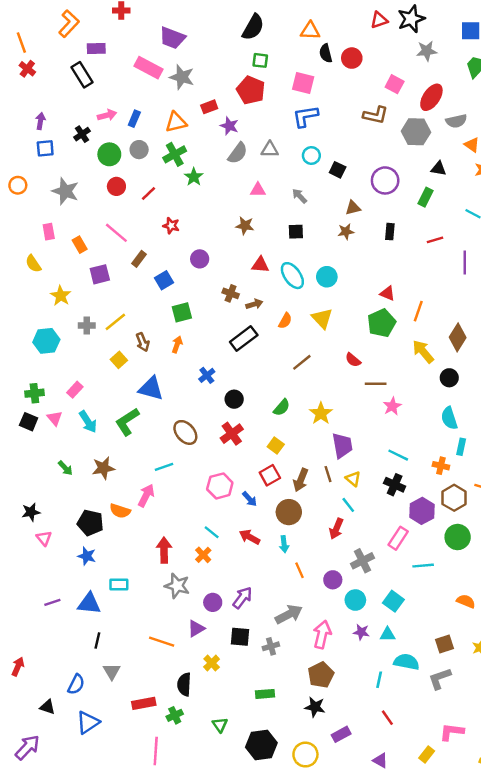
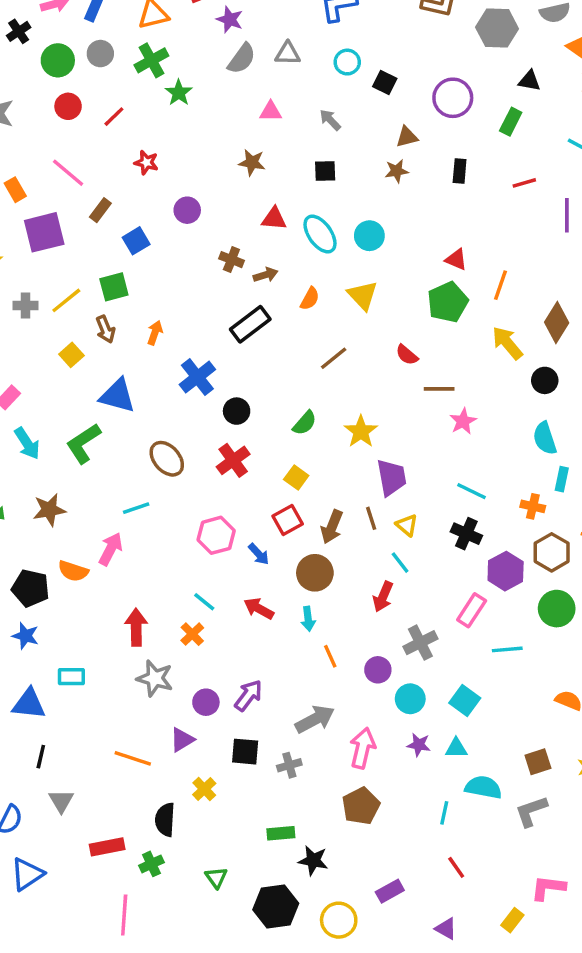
purple square: (100, 274) -> (44, 232), size x1.4
green square: (182, 312) -> (114, 287), moved
blue cross: (207, 375) -> (197, 377), size x1.5
black star: (315, 707) -> (313, 861), moved

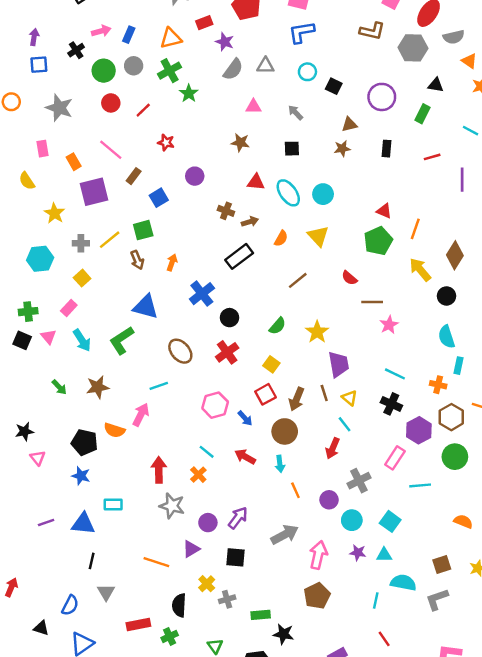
yellow square: (71, 355) -> (82, 278), moved
gray cross: (289, 765) -> (227, 599), moved

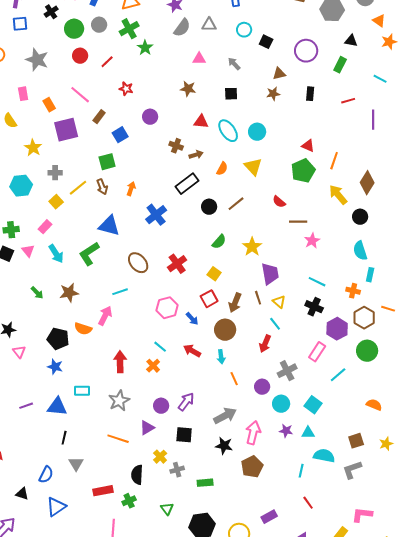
yellow line: (110, 240) -> (78, 188), moved
black circle: (230, 318) -> (209, 207), moved
cyan line: (420, 485) -> (338, 375), turned -36
gray star: (172, 506) -> (119, 401), moved, turned 30
black star: (283, 634) -> (224, 446), moved

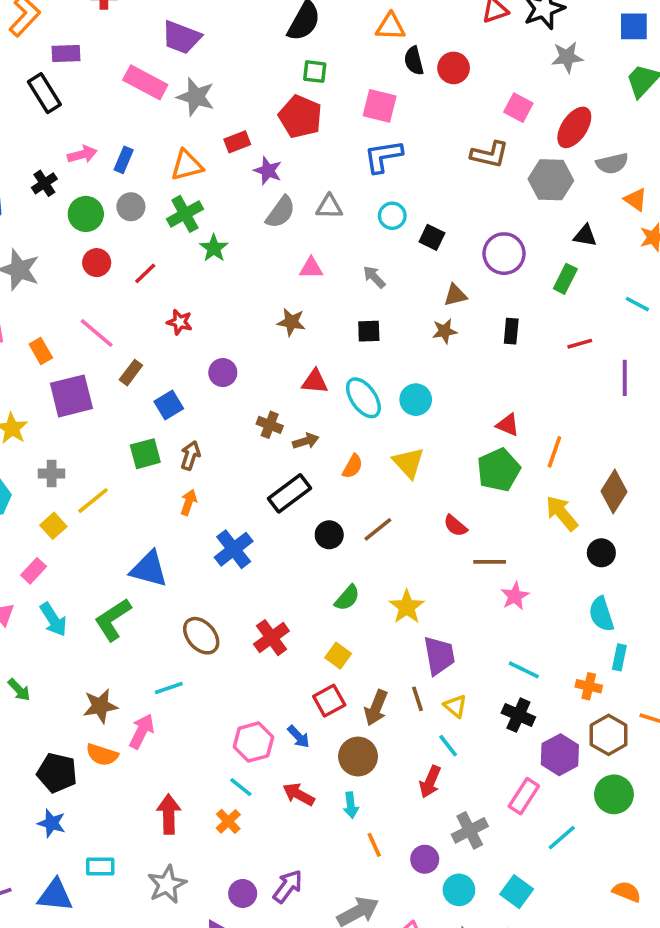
brown arrow: (102, 187) -> (190, 455), moved, turned -140
brown star: (69, 293) -> (100, 706), moved
pink hexagon: (167, 308) -> (253, 742), moved

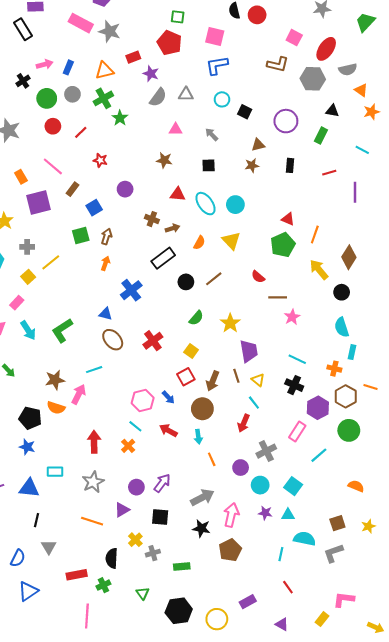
blue triangle: (149, 569) -> (105, 314), moved, size x0.6

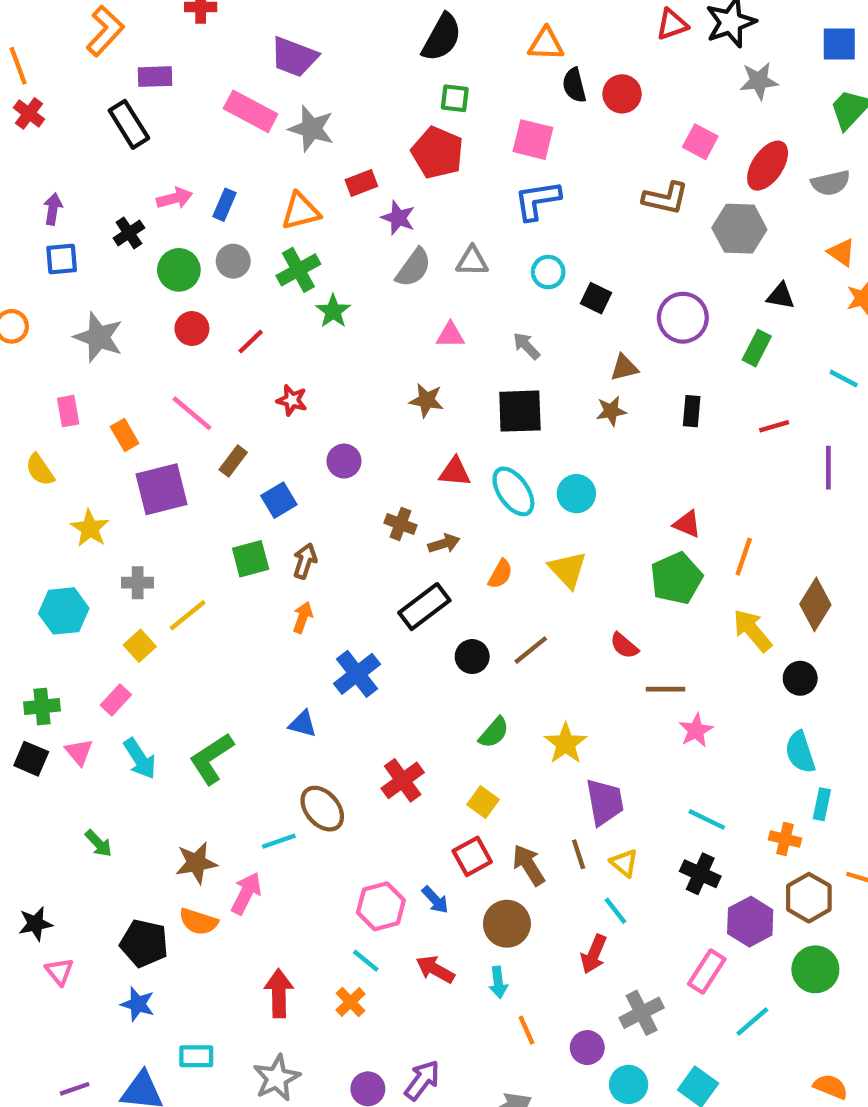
gray semicircle: (348, 70) -> (831, 183), moved
black square: (209, 165) -> (520, 411), size x1.6
brown ellipse: (113, 340) -> (322, 809), moved
brown arrow: (213, 381) -> (529, 865), turned 126

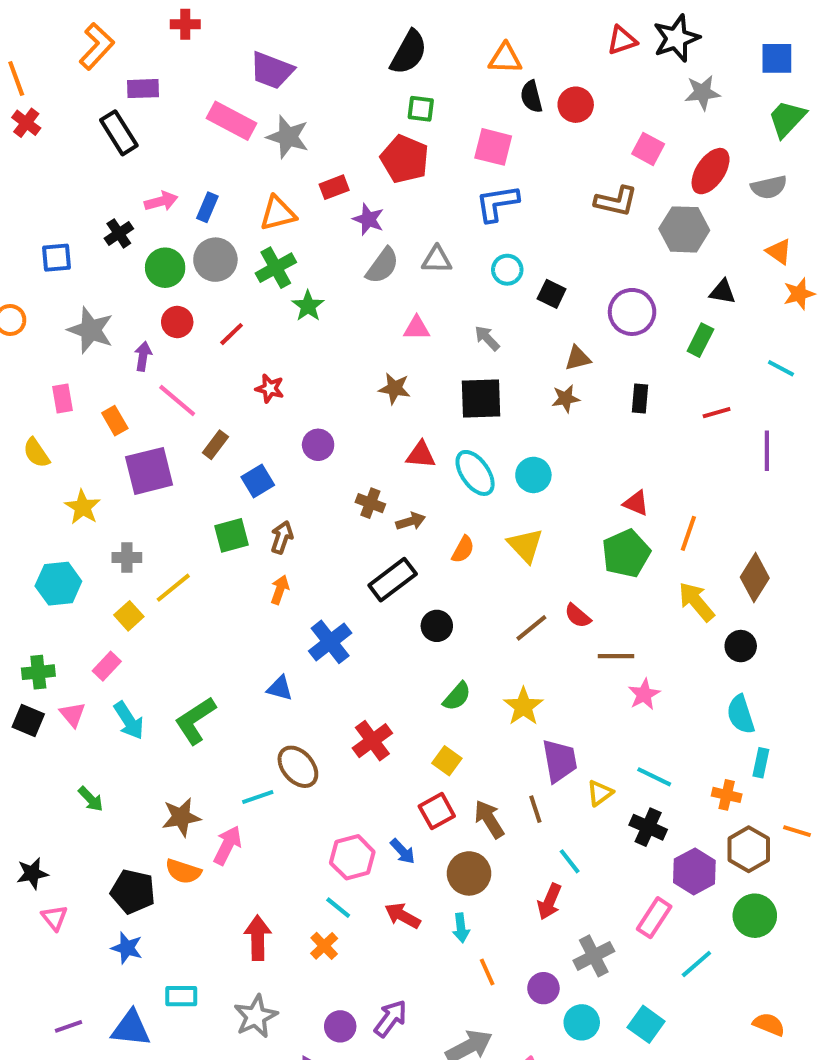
purple arrow: (53, 209) -> (143, 356), moved
gray circle: (233, 261) -> (215, 260), size x1.4
brown line: (531, 650) -> (531, 628), moved
yellow triangle: (624, 863) -> (600, 793), moved, turned 44

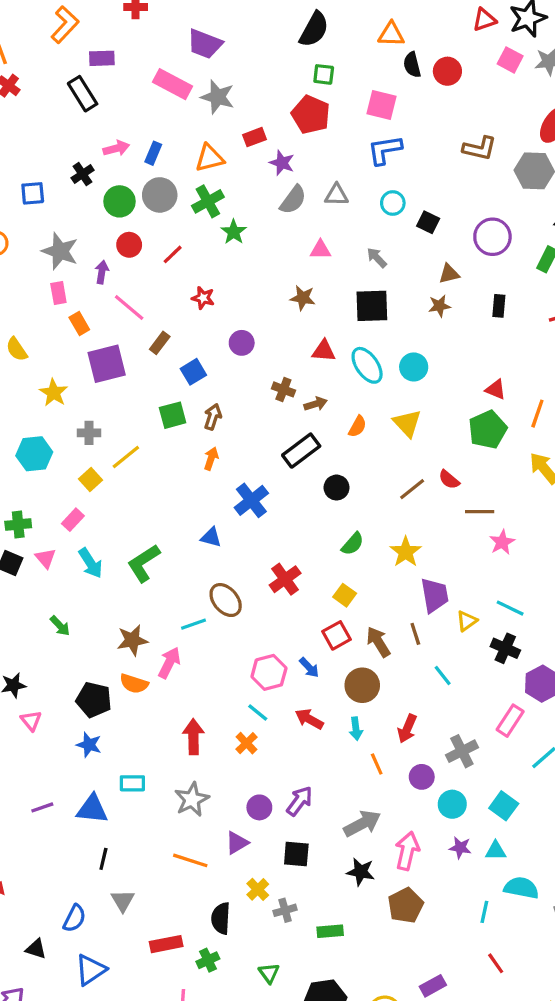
pink square: (648, 149) -> (510, 60), moved
pink rectangle: (62, 398) -> (58, 293), moved
red arrow: (550, 902) -> (407, 729), moved

